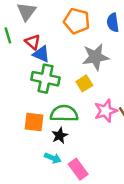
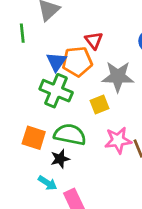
orange pentagon: (77, 21) -> (77, 62), moved, turned -30
red triangle: (33, 42) -> (94, 40), moved
blue triangle: (41, 54) -> (56, 62), turned 30

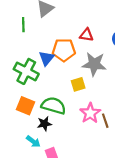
red triangle: (94, 40) -> (86, 35), moved, turned -48
blue triangle: (56, 62) -> (46, 58), moved
green cross: (56, 91) -> (26, 71), moved
pink star: (118, 140) -> (90, 113), turned -30

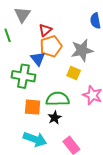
red triangle: (86, 35) -> (45, 30), moved, turned -32
yellow square: (78, 84) -> (74, 73), turned -32
cyan arrow: (33, 141) -> (35, 139), moved, size x1.6

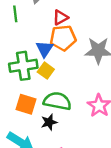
yellow square: (74, 73) -> (46, 71), moved
green cross: (23, 76) -> (23, 66), turned -30

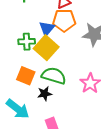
green cross: (23, 66) -> (27, 42), size x0.7
yellow square: (46, 71) -> (46, 48), size x1.6

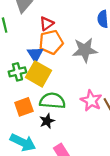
orange square: (26, 76) -> (24, 107), turned -30

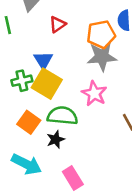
orange pentagon: (51, 42) -> (101, 34), moved
pink star: (91, 101) -> (94, 93), moved
orange square: (24, 107) -> (29, 122), turned -36

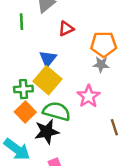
gray star: (102, 57) -> (101, 64), size x0.6
green cross: (22, 81) -> (23, 89), moved
black star: (56, 139) -> (47, 132), size x1.5

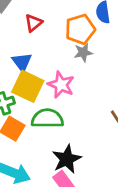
pink star: (88, 96) -> (61, 85), moved
black star: (47, 132) -> (67, 159), moved

